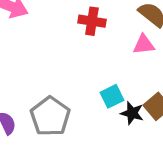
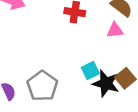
black star: (132, 113) -> (106, 83), size x1.5

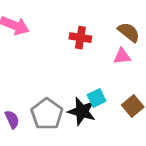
black star: (106, 83) -> (82, 111), moved

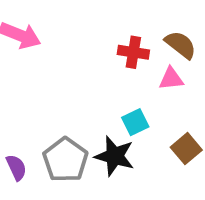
red cross: (80, 38) -> (133, 52), moved
cyan square: (97, 98) -> (135, 122), moved

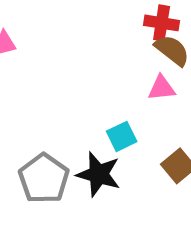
red cross: (133, 52) -> (162, 23), moved

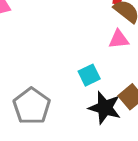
black star: (98, 174) -> (105, 108), moved

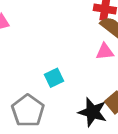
cyan square: (89, 75) -> (54, 78), moved

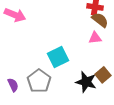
cyan square: (54, 78) -> (58, 57), size x1.5

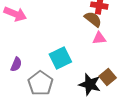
brown semicircle: (100, 20) -> (93, 19), moved
purple semicircle: (13, 85) -> (16, 64), moved, turned 48

